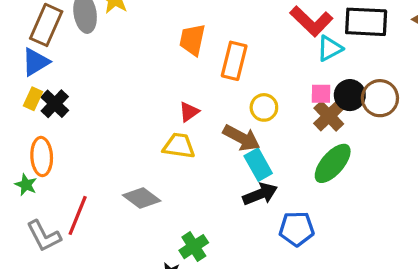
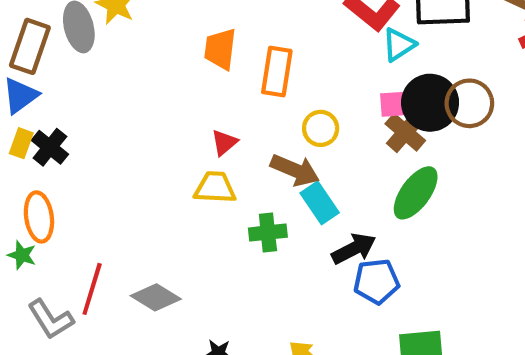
black circle: (350, 95) -> (430, 103), size x1.4
black arrow: (260, 194) -> (354, 249), moved
gray diamond: (142, 198) -> (156, 297), moved
green cross: (194, 247) -> (268, 233), moved, turned 32

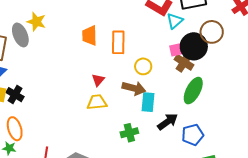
brown circle: (469, 103) -> (212, 32), moved
cyan rectangle: (320, 203) -> (148, 102), turned 48
green cross: (268, 233) -> (129, 133), moved
blue pentagon: (376, 281) -> (193, 135), moved

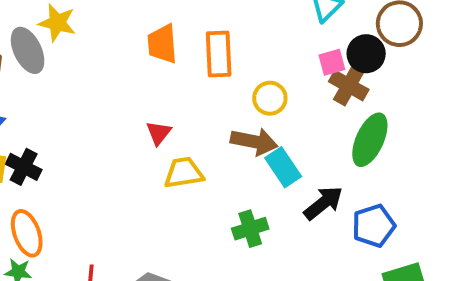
black circle: (194, 46) -> (366, 54), size x0.7
red triangle: (98, 80) -> (159, 133), moved
cyan rectangle: (148, 102) -> (283, 167), turned -36

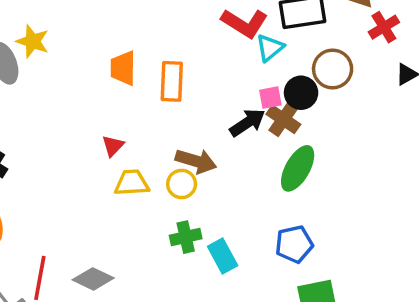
yellow circle: (270, 98) -> (182, 184), moved
cyan rectangle: (283, 167) -> (223, 256), moved
black arrow: (323, 203) -> (247, 123), moved

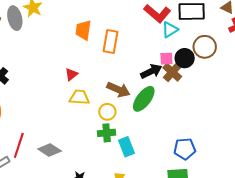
green ellipse: (298, 168) -> (144, 99), moved
yellow circle: (182, 184) -> (107, 112), moved
blue pentagon: (294, 244) -> (185, 149), moved

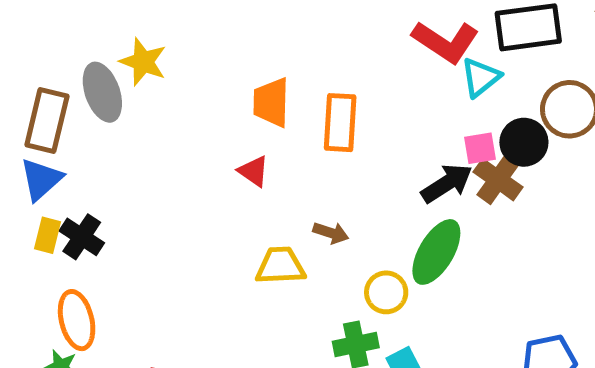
red triangle: (71, 74) -> (253, 171), moved, turned -40
brown arrow: (118, 90) -> (331, 233), moved, size x0.6
yellow circle: (107, 112) -> (386, 292), moved

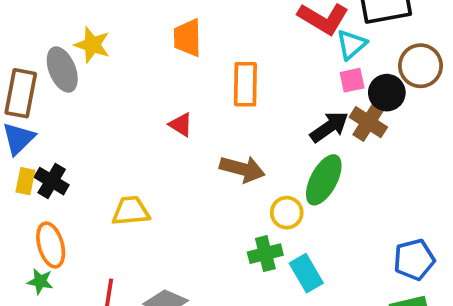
orange trapezoid: (271, 102) -> (188, 38), moved
pink square: (480, 148) -> (352, 80), moved
brown arrow: (331, 233) -> (242, 169), size x1.6
yellow trapezoid: (280, 266) -> (131, 211), moved

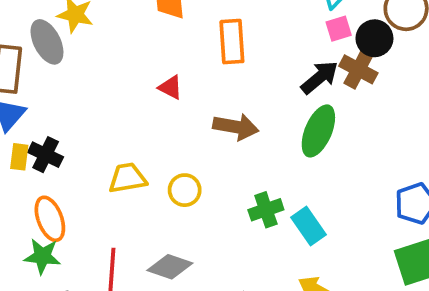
yellow circle: (287, 213) -> (185, 190), moved
green star: (40, 281) -> (42, 256), size x1.4

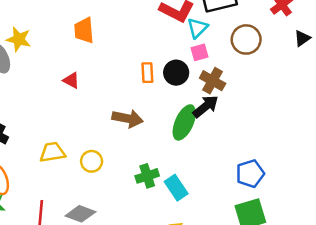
black circle: (374, 38) -> (176, 73), moved
orange rectangle: (232, 42) -> (147, 73), moved, size x0.7
black arrow: (320, 77) -> (206, 106), moved
red triangle: (170, 87) -> (71, 80), moved

